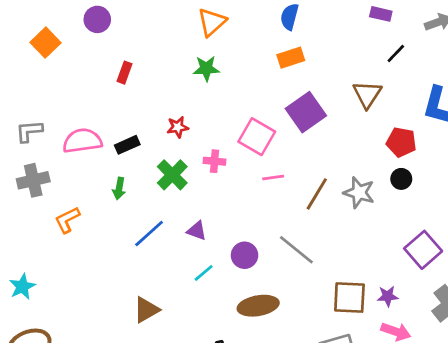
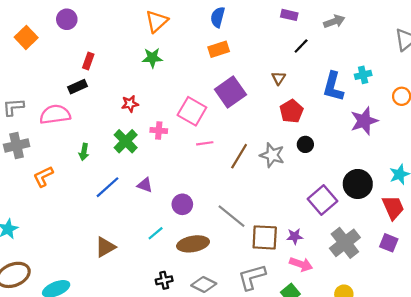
brown triangle: (367, 94) -> (279, 78), size x0.6
red pentagon: (401, 142) -> (291, 111), moved, turned 30
black rectangle: (127, 145) -> (77, 87), moved
gray line: (296, 250) -> (232, 216), moved
cyan line: (204, 273) -> (156, 233), moved

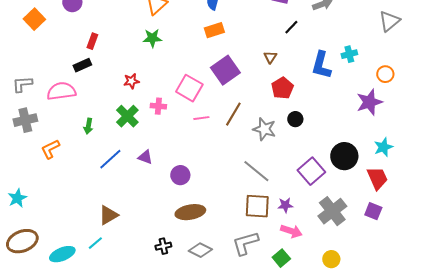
purple star: (364, 121) -> (369, 102), moved
brown line: (239, 156) -> (233, 114), moved
gray line: (232, 216) -> (256, 171), moved
cyan line: (156, 233) -> (95, 243), moved

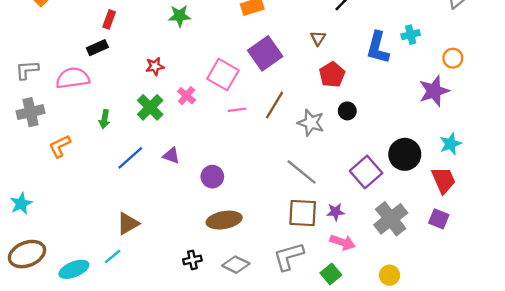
pink cross: (158, 106) -> (187, 96), turned 35

